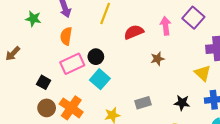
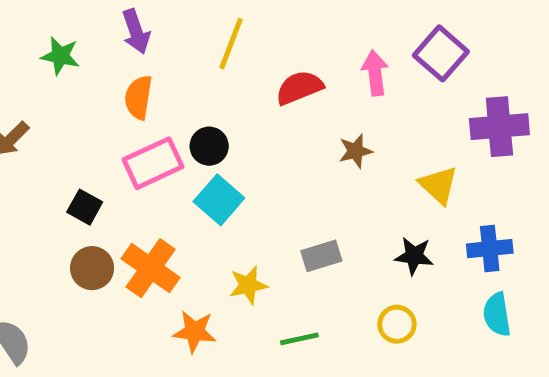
yellow triangle: (203, 73) -> (438, 185), moved

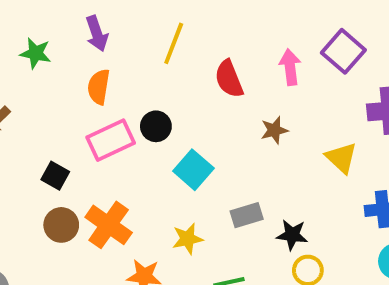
red semicircle: (299, 88) -> (229, 79), turned -90
cyan square: (219, 200) -> (193, 170), moved
black star: (414, 256) -> (292, 235), moved

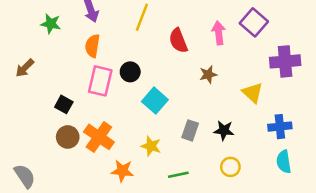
pink rectangle: (111, 140) -> (100, 81), turned -52
gray rectangle: (247, 215) -> (190, 130), turned -54
black star: (292, 235) -> (224, 130), moved
yellow star: (187, 239) -> (151, 146), turned 30

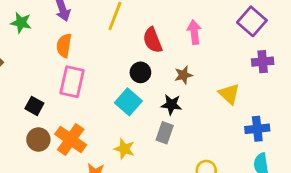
purple square: (254, 22) -> (252, 21), moved
purple cross: (285, 61) -> (263, 62), size x0.7
black circle: (130, 72) -> (140, 72), moved
black star: (224, 130) -> (171, 105), moved

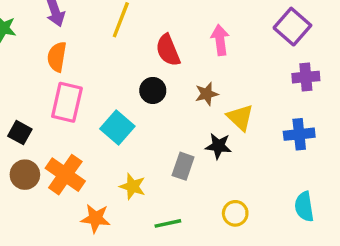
yellow triangle: (229, 94) -> (240, 117), moved
cyan square: (128, 102) -> (117, 128), moved
black star: (171, 105) -> (218, 146), moved
blue cross: (257, 129) -> (299, 134), moved

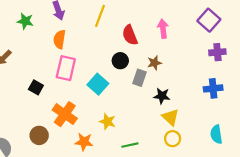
yellow triangle: (240, 117) -> (170, 117), moved
gray rectangle: (183, 166) -> (139, 78), moved
brown circle: (25, 175) -> (39, 135), moved

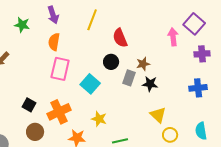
pink arrow: (163, 29) -> (173, 37), moved
black square: (36, 87) -> (29, 105), moved
black star: (162, 96) -> (150, 84), moved
orange cross: (65, 114) -> (59, 112), turned 30
yellow circle: (173, 139) -> (170, 135), moved

